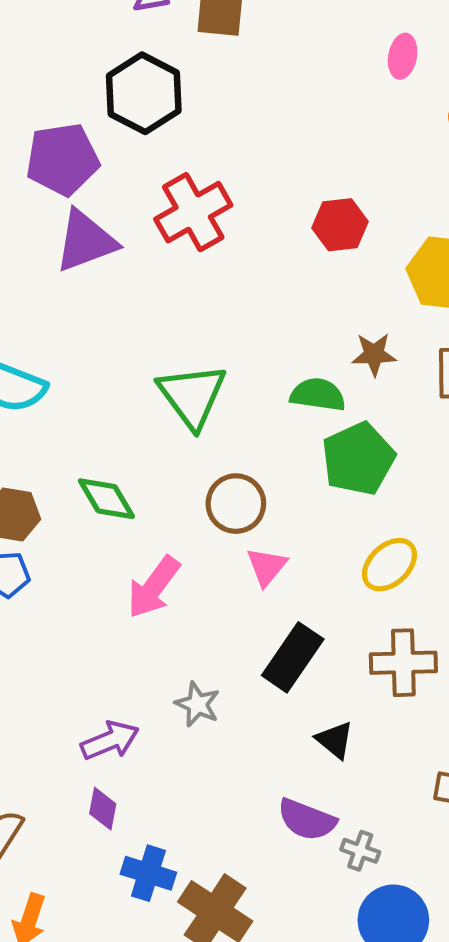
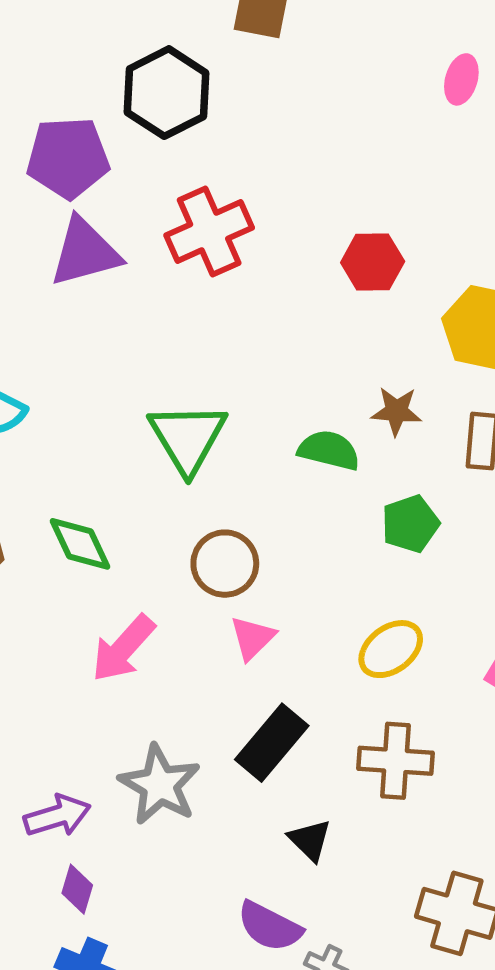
green pentagon: (358, 459) -> (410, 524), moved, size x0.7
gray star: (197, 704) -> (160, 785), size x1.6
purple diamond: (103, 809) -> (77, 889), moved

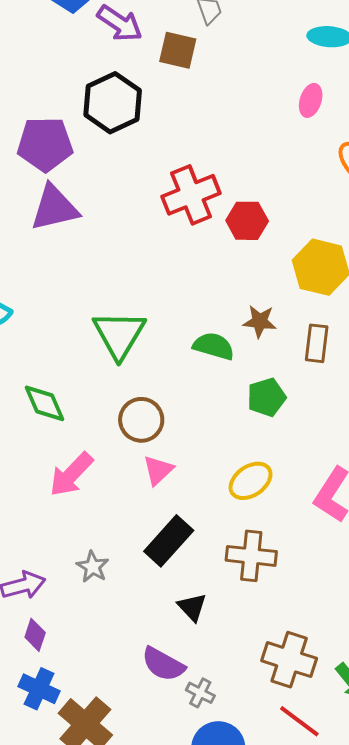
red cross: (209, 232) -> (191, 195), moved
gray star: (160, 785) -> (93, 567), size x0.6

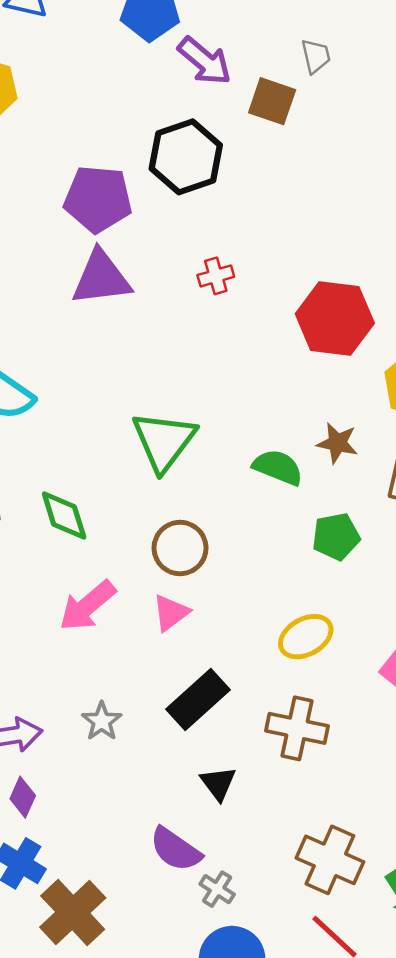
red cross: (191, 195) -> (216, 276), moved, size x0.5
red hexagon: (247, 221) -> (335, 318), size x1.5
pink triangle: (158, 470) -> (171, 613), moved

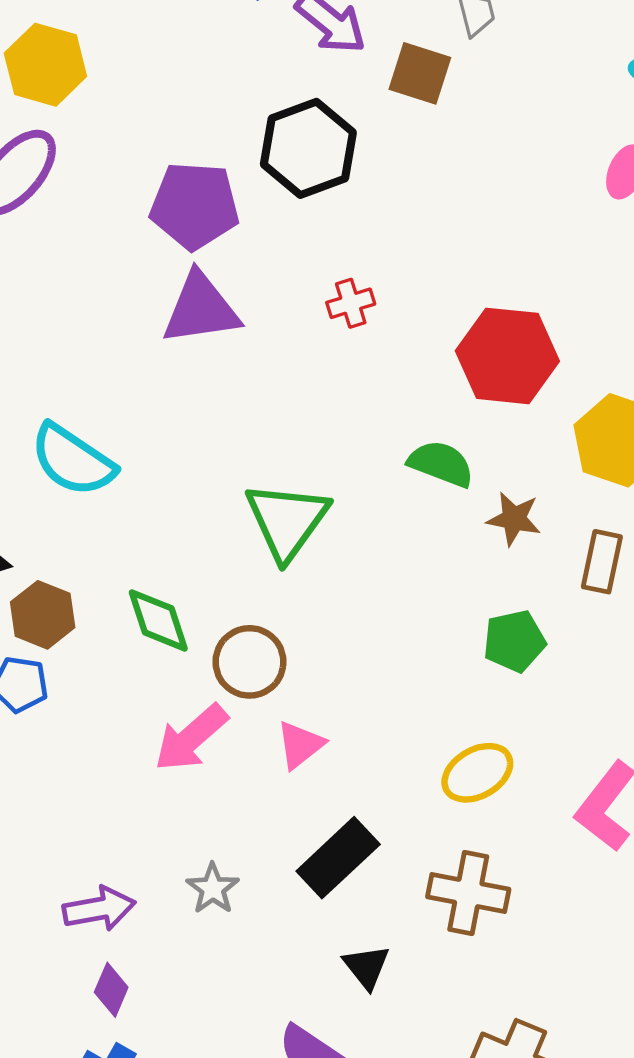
green semicircle: (278, 467) -> (441, 464), moved
brown circle: (180, 548) -> (249, 662), moved

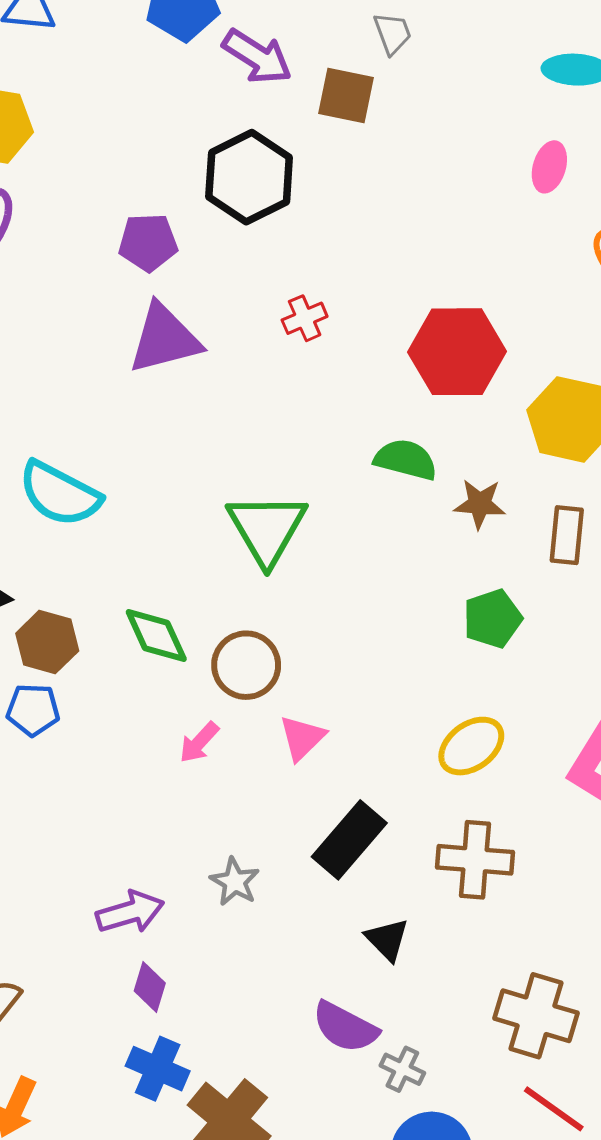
purple pentagon: (195, 206) -> (148, 242), size x0.7
pink arrow: (191, 738) -> (199, 742), size x0.6

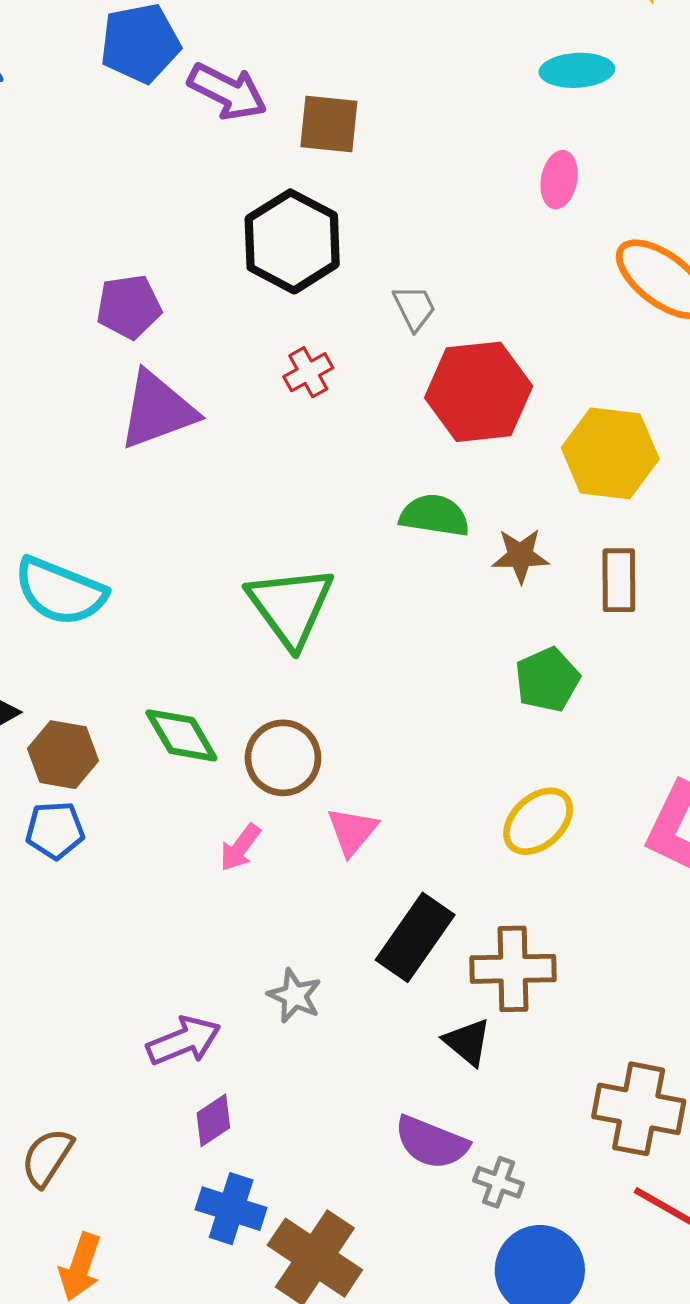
gray trapezoid: (392, 33) -> (414, 308), moved
black hexagon: (249, 177) -> (292, 241), moved
brown cross: (475, 860) -> (513, 969), moved
purple diamond: (150, 987) -> (213, 1120), turned 45

